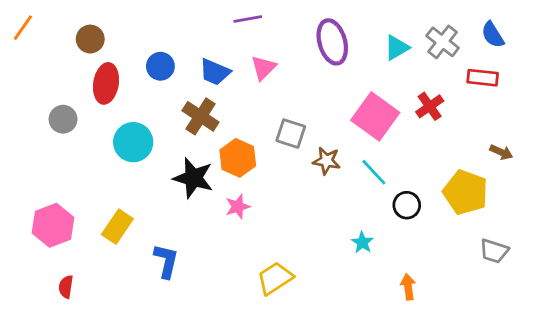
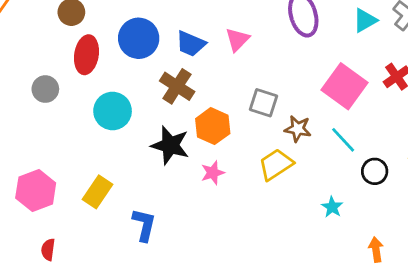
blue circle: (160, 66) -> (139, 38), size x1.5
yellow trapezoid: (275, 278) -> (276, 164), moved

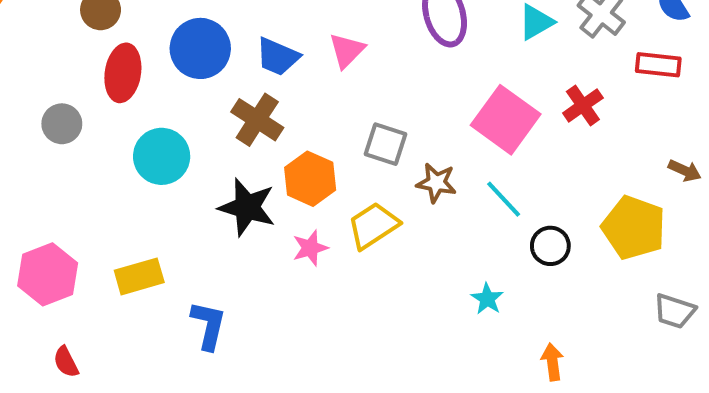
yellow trapezoid: (276, 164) -> (373, 226), moved
yellow rectangle: (97, 192) -> (139, 276), turned 40
red semicircle: (48, 250) -> (66, 362), turned -35

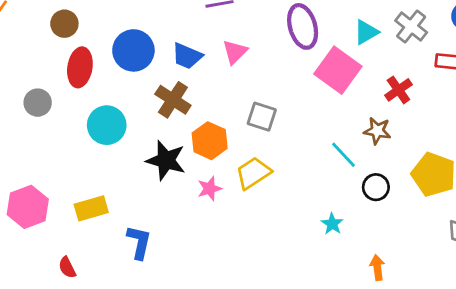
pink square: (506, 120) -> (338, 70), moved
brown star: (436, 183) -> (377, 131), moved
red semicircle: (66, 362) -> (67, 267), moved

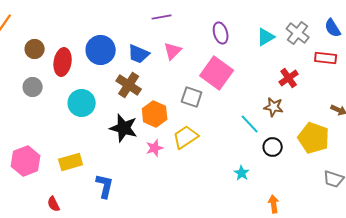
brown circle: (64, 24) -> (35, 49), moved
purple ellipse: (303, 26) -> (221, 33), size x0.7
pink square: (338, 70) -> (217, 73), moved

